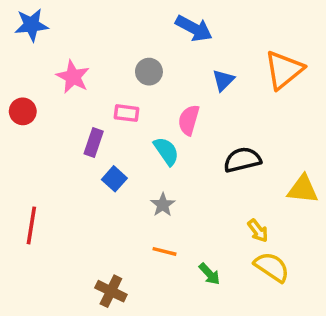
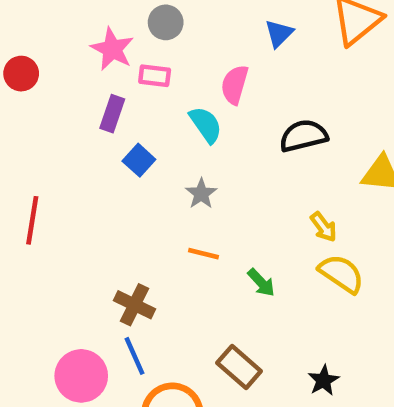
gray circle: (149, 72) -> (166, 22), moved
pink star: (73, 77) -> (112, 49), moved

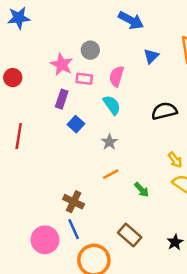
pink semicircle: (235, 85) -> (117, 76), moved
red line: (32, 220) -> (19, 136), moved
orange line: (203, 254) -> (111, 174), turned -42

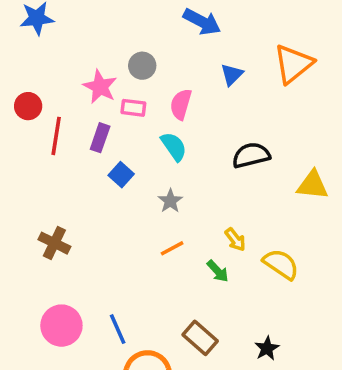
red line: (19, 136) -> (56, 136), moved
yellow arrow: (175, 160) -> (235, 240), moved
brown cross: (74, 202) -> (54, 243), moved
pink circle: (45, 240) -> (61, 326), moved

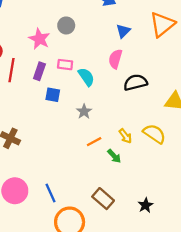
pink semicircle: (181, 104) -> (115, 59), moved
pink rectangle: (133, 108) -> (65, 65), moved
blue square: (121, 175) -> (53, 95), turned -32
orange line: (172, 248) -> (94, 142), moved
yellow semicircle: (281, 264) -> (154, 134), moved

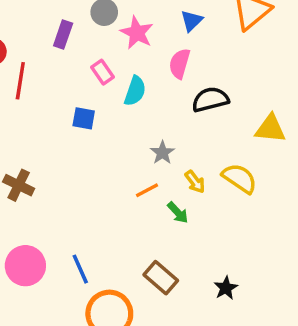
pink star: (39, 39) -> (137, 33), moved
pink rectangle: (65, 65) -> (102, 72), turned 48
purple rectangle: (39, 71) -> (63, 34), moved
cyan semicircle: (86, 77) -> (135, 91), turned 54
gray star: (84, 111) -> (162, 153), moved

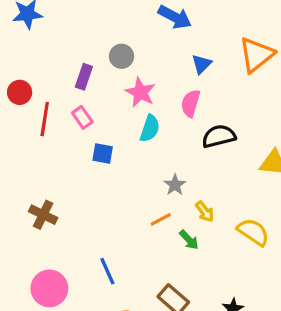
pink star: (137, 33) -> (140, 92), moved
pink rectangle: (102, 72) -> (82, 117), moved
yellow semicircle: (239, 178) -> (253, 232), moved
blue line: (80, 269) -> (107, 271), moved

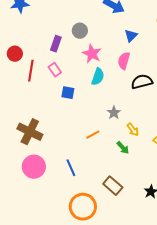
brown cross: (43, 215) -> (30, 132), size x1.4
orange line: (161, 219) -> (93, 135), moved
pink circle: (49, 288) -> (34, 167), moved

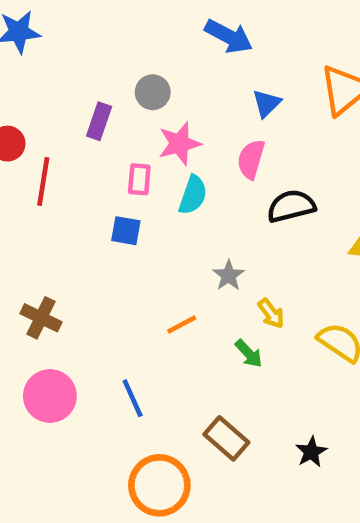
pink star: (92, 54) -> (179, 144), turned 30
pink rectangle: (55, 70) -> (139, 179), moved, turned 40
brown cross: (30, 132) -> (41, 318), size x0.7

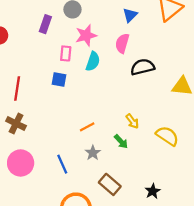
red line: (43, 182) -> (17, 88), moved
gray star: (229, 275) -> (93, 153), moved

